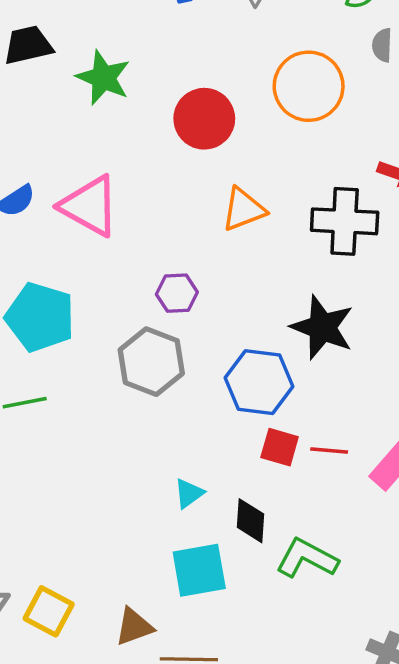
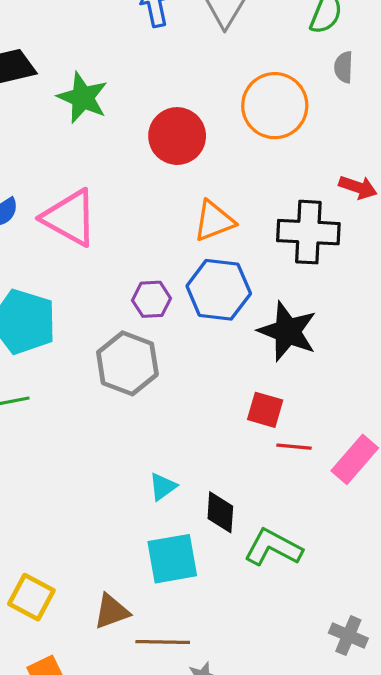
blue hexagon: (259, 382) -> (219, 290), moved
red square: (280, 447) -> (265, 410), moved

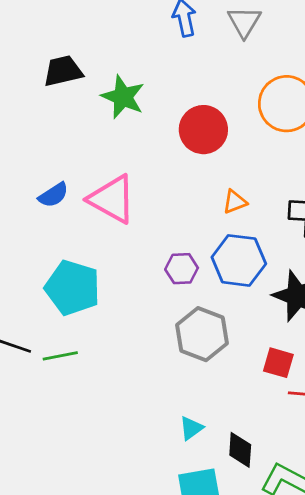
orange triangle: (214, 221) -> (235, 202), size x0.7
gray hexagon: (127, 363) -> (202, 334), moved

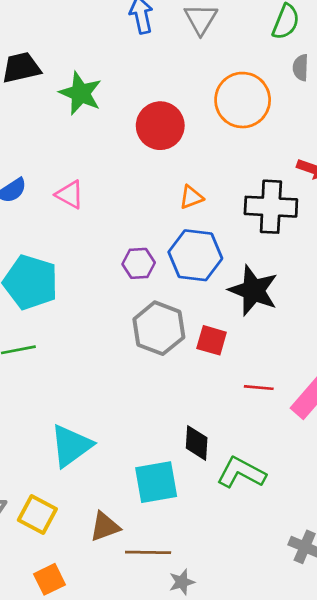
pink triangle: (112, 199) -> (70, 195), size x0.6
red square: (278, 363) -> (212, 340), moved
cyan triangle: (191, 428) -> (71, 446), moved, size x1.8

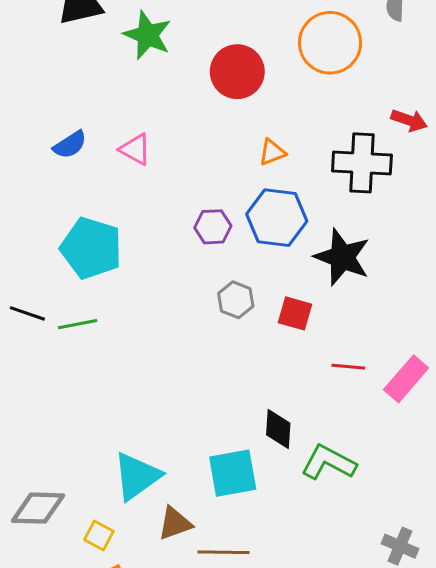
gray hexagon: (159, 328) -> (236, 300), size x0.6
cyan triangle: (71, 446) -> (137, 476), moved
yellow square: (37, 515) -> (99, 535), moved, size x0.7

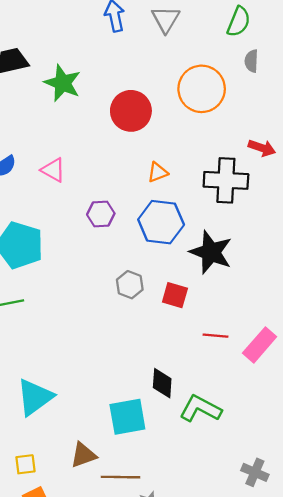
purple hexagon: (213, 227) -> (101, 214), moved
cyan triangle: (137, 476) -> (35, 397), moved
yellow square: (99, 535) -> (25, 464), turned -35

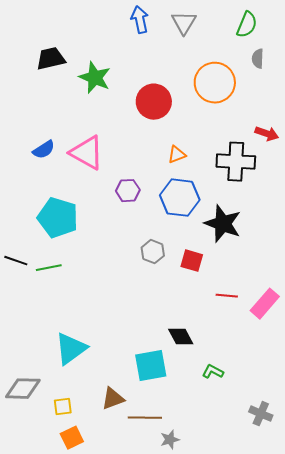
pink triangle: (53, 170) -> (87, 153), size x1.6
black diamond: (162, 383) -> (181, 337), turned -32
green L-shape: (200, 409) -> (213, 372), moved, size x0.6

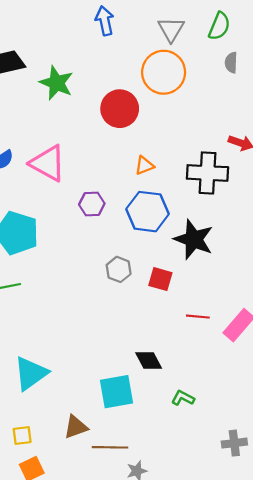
gray triangle: (184, 23) -> (171, 29), moved
orange circle: (215, 83) -> (164, 72), moved
gray cross: (261, 414) -> (234, 443), turned -30

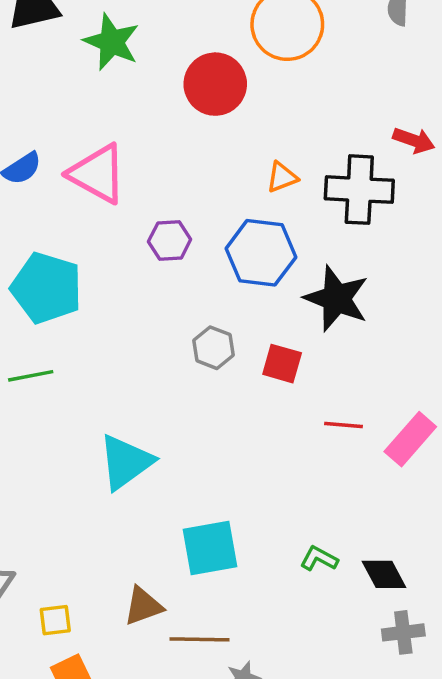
orange triangle: (144, 165) -> (282, 177), moved
black diamond: (149, 361) -> (384, 574), moved
cyan triangle: (31, 373) -> (126, 462), moved

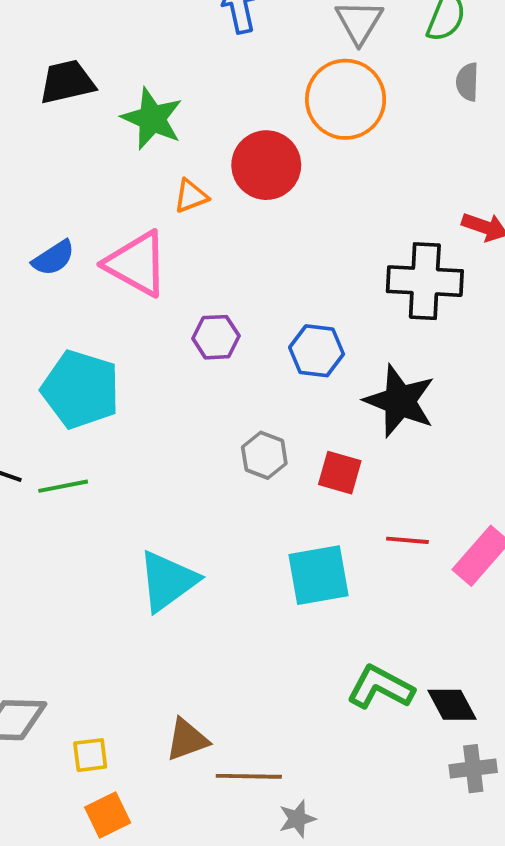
orange triangle: (282, 177) -> (191, 196), moved
blue hexagon: (261, 253) -> (317, 351), size x0.7
cyan square: (210, 548) -> (318, 575), moved
green L-shape: (319, 559) -> (380, 687), size x1.6

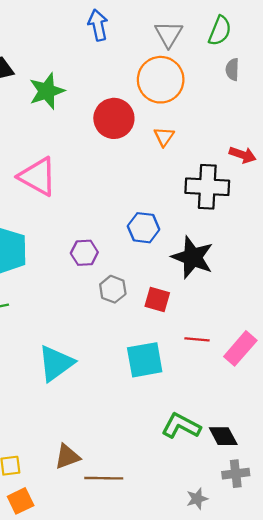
green star: (152, 119) -> (47, 91), turned 30
orange triangle: (191, 196) -> (164, 137), moved, turned -35
purple hexagon: (216, 337) -> (84, 253), moved
gray star: (297, 819) -> (197, 499), moved

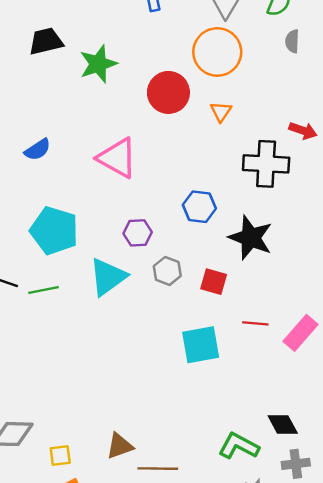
pink triangle: (38, 176) -> (117, 158), moved
cyan triangle: (56, 363) -> (108, 277), moved
green L-shape: (181, 426) -> (239, 446), moved

